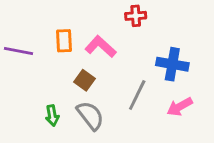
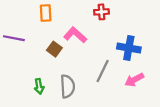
orange rectangle: (64, 41) -> (46, 13), moved
brown square: (84, 80) -> (54, 49), moved
gray semicircle: (90, 115) -> (68, 86), turned 35

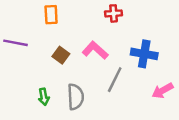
pink L-shape: (75, 35) -> (95, 50), moved
pink arrow: (134, 80) -> (163, 91), moved

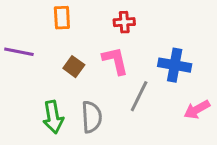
red cross: (114, 13) -> (124, 22), moved
pink L-shape: (95, 50) -> (115, 61), turned 35
green arrow: (44, 97) -> (53, 117), size x1.5

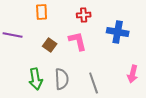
blue cross: (175, 65) -> (118, 32), moved
gray line: (139, 96) -> (94, 83), moved, turned -45
pink arrow: (197, 110) -> (133, 74), turned -48

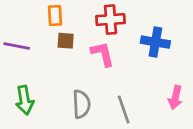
red cross: (84, 15) -> (111, 20), size x1.5
brown square: (50, 45) -> (66, 41), moved, turned -32
green arrow: (36, 79) -> (25, 100), moved

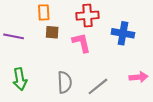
pink arrow: (175, 98) -> (139, 77), turned -108
gray line: (124, 109) -> (98, 86), turned 70

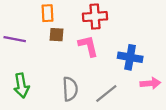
blue cross: (123, 33) -> (130, 57), moved

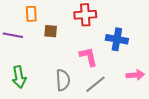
orange rectangle: (47, 13) -> (31, 14), moved
pink L-shape: (88, 46) -> (88, 57), moved
blue cross: (130, 57) -> (117, 39), moved

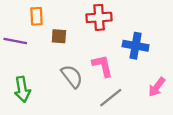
pink arrow: (135, 75) -> (157, 87), turned 132
gray semicircle: (63, 80) -> (72, 76), moved, turned -35

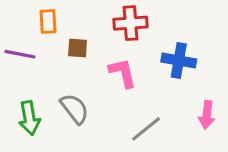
pink L-shape: (103, 66) -> (123, 73), moved
gray semicircle: (72, 76) -> (74, 109), moved
pink arrow: (157, 87) -> (207, 115), turned -30

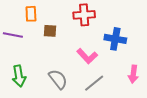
pink L-shape: (123, 73) -> (87, 56), moved, turned 150
gray semicircle: (74, 109) -> (58, 79), moved

